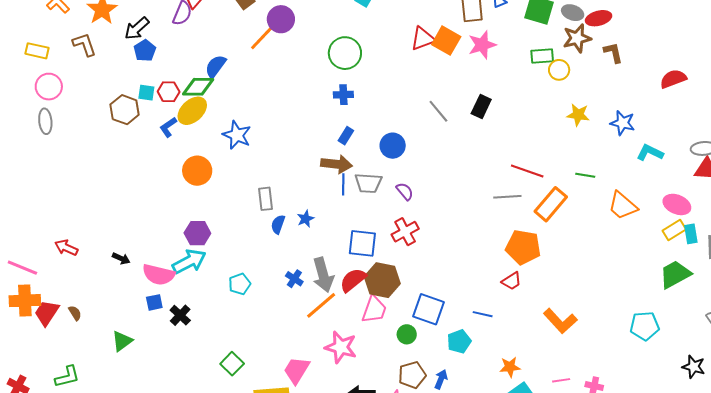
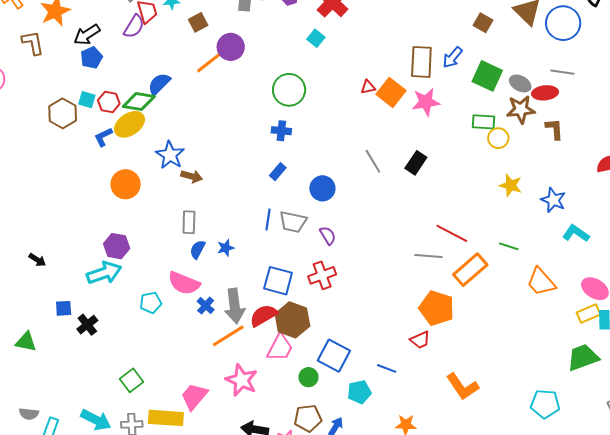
red triangle: (423, 39) -> (368, 87), size x0.6
brown arrow: (337, 164) -> (192, 176), moved, size x0.7
pink semicircle: (159, 275) -> (184, 283), moved
green triangle: (122, 341) -> (26, 342), turned 40

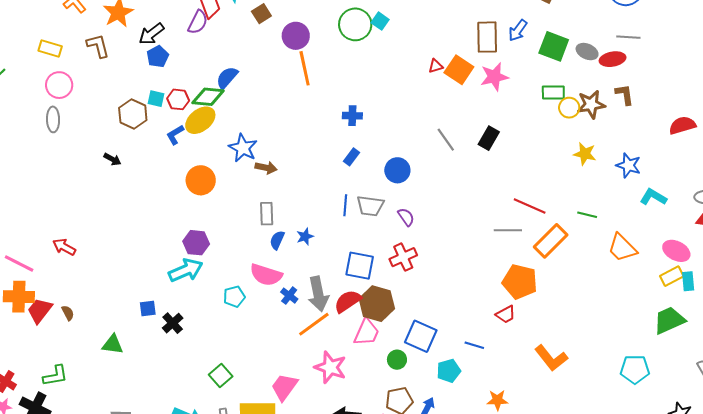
orange line: (211, 61) -> (305, 68), moved, turned -60
green circle: (289, 90) -> (355, 24), moved
brown star: (521, 109) -> (591, 104), moved
black arrow: (37, 260) -> (112, 159), moved

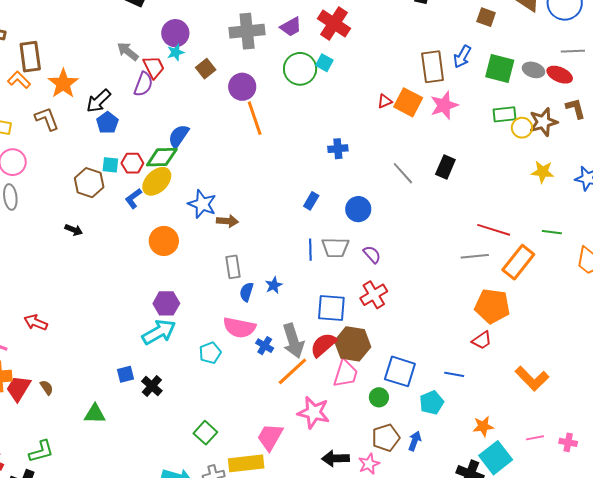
red ellipse: (613, 59) -> (560, 75), turned 40
blue cross: (352, 116) -> (338, 149), moved

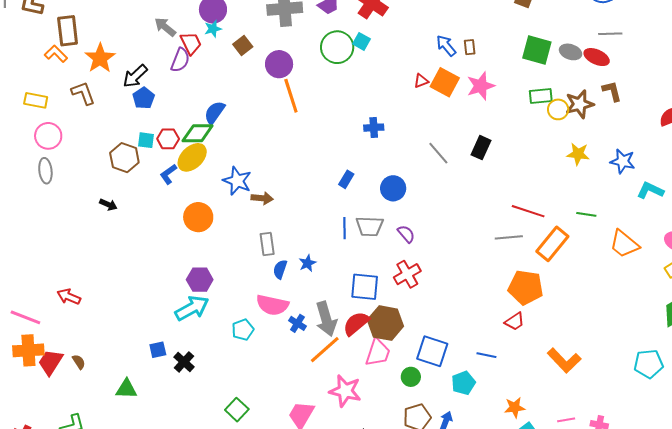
blue arrow: (462, 57) -> (446, 46), moved, turned 110
brown rectangle: (433, 67) -> (470, 47), size x0.5

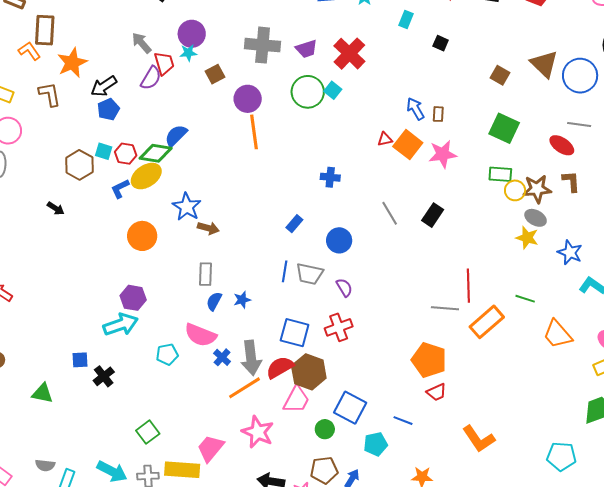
gray ellipse: (571, 52) -> (536, 218), moved
red line: (528, 211) -> (468, 286), turned 60
orange pentagon: (526, 287) -> (429, 360), moved

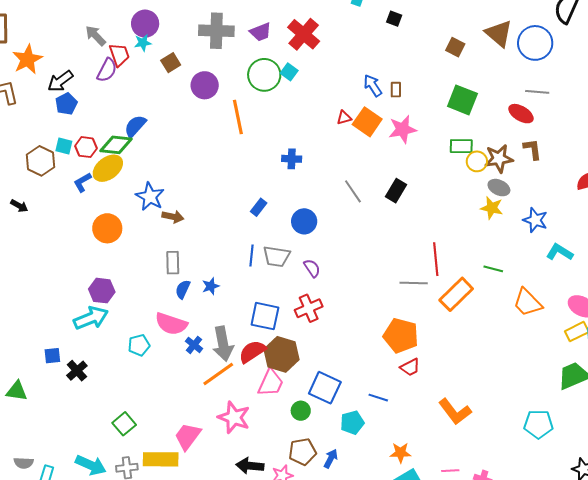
orange line: (254, 132) -> (238, 117), moved

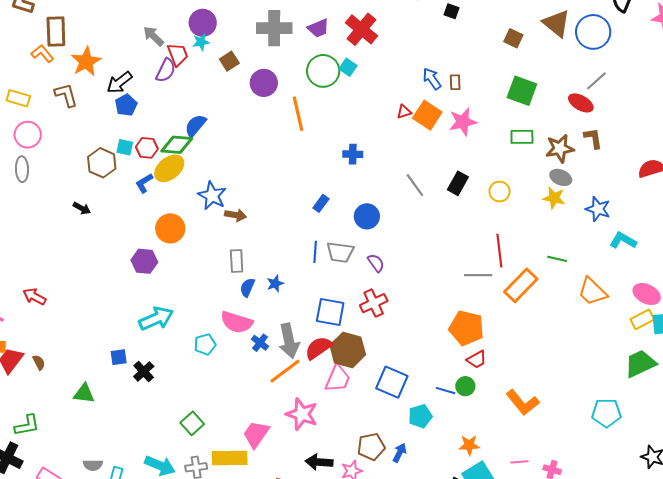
gray line: (537, 92) -> (596, 81), turned -45
yellow circle: (477, 161) -> (500, 192), moved
purple hexagon: (102, 291) -> (144, 261), moved
green circle: (301, 411) -> (465, 386), moved

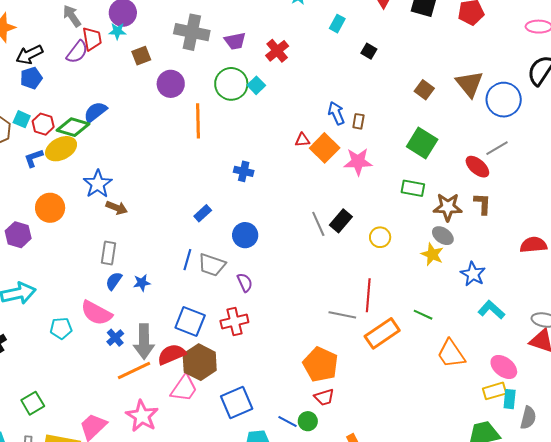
red cross: (361, 29) -> (277, 51), size x0.7
gray line: (415, 185) -> (318, 224), moved
blue square: (392, 382) -> (237, 403), turned 32

